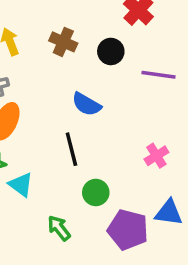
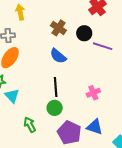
brown cross: (63, 42) -> (58, 28), moved
black circle: (111, 51) -> (84, 33), moved
black line: (71, 149) -> (56, 87), moved

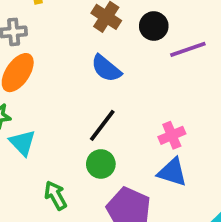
purple line: (103, 46) -> (188, 49), turned -36
black line: (56, 87) -> (102, 125), turned 42
blue triangle: (95, 127) -> (172, 172), moved

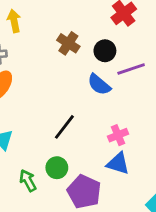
blue semicircle: (106, 68) -> (99, 85), moved
green circle: (101, 164) -> (57, 168), moved

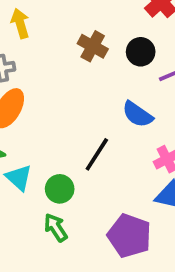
blue semicircle: (99, 85) -> (138, 114), moved
green circle: (57, 168) -> (60, 189), moved

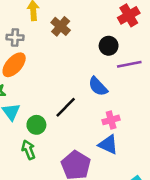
brown cross: (93, 46) -> (61, 26), moved

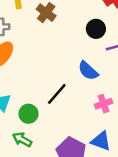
blue triangle: (108, 144) -> (101, 141), moved
green arrow: (28, 150) -> (22, 139), turned -36

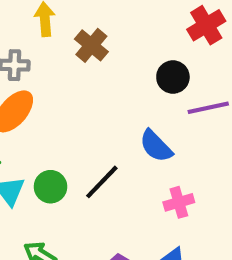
green circle: (28, 114) -> (50, 187), moved

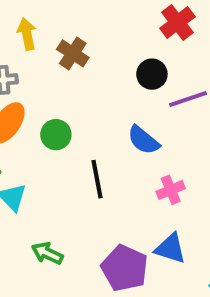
black line: (102, 182) -> (97, 179), turned -48
green circle: (50, 187) -> (56, 135), moved

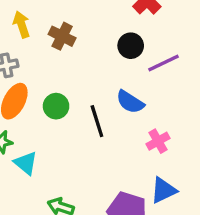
black line: (97, 179) -> (97, 121), moved
blue triangle: (170, 248) -> (164, 190), turned -36

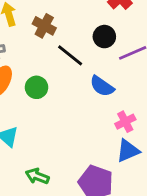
black line: (97, 121) -> (70, 55), moved, turned -36
blue triangle: (164, 190) -> (128, 151), moved

